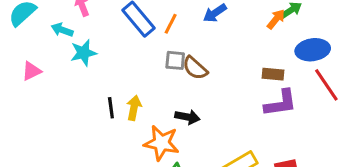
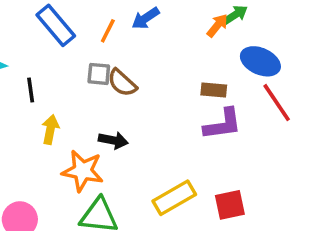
orange line: (171, 24) -> (108, 31), moved
blue ellipse: (313, 50) -> (260, 61), turned 32
black line: (111, 108) -> (31, 90), moved

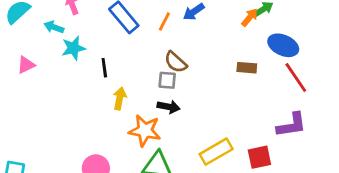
gray square: (99, 74) -> (167, 80), moved
purple L-shape: (223, 124) -> (292, 125), moved

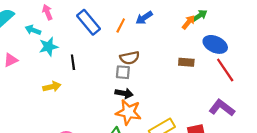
brown semicircle: (176, 62) -> (130, 58), turned -54
yellow arrow: (120, 98) -> (52, 87), moved, turned 66
purple L-shape: (292, 125) -> (222, 108), turned -135
orange star: (145, 131) -> (128, 112), moved

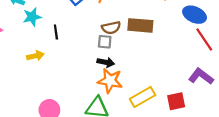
brown rectangle: (186, 62) -> (140, 25), moved, size x1.6

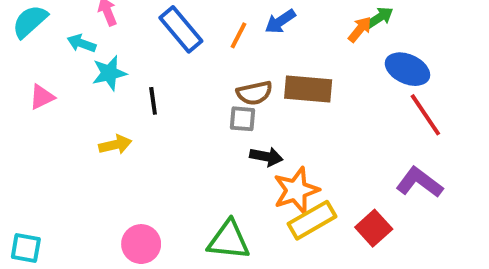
black arrow: (106, 62) -> (266, 157), moved
orange star: (110, 81) -> (296, 190), moved, turned -30
red square: (176, 101) -> (374, 228), turned -30

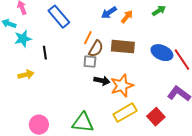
orange arrow: (360, 29) -> (127, 17), moved
orange line: (239, 35) -> (88, 38), moved
blue ellipse: (407, 69) -> (162, 53), moved
brown semicircle: (254, 93) -> (96, 49), turned -48
orange star: (296, 190) -> (122, 86), moved

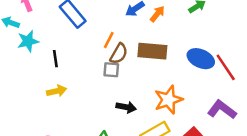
yellow arrow: (26, 75) -> (57, 91), moved
black arrow: (102, 81) -> (126, 107), moved
orange star: (122, 86) -> (168, 100), moved

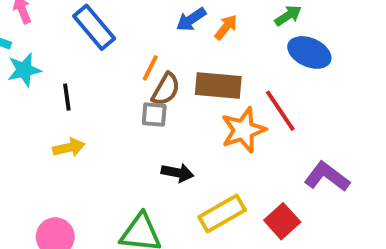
blue ellipse: (201, 59) -> (309, 52), moved
red line: (226, 67) -> (280, 111), moved
orange star: (168, 100) -> (243, 130), moved

